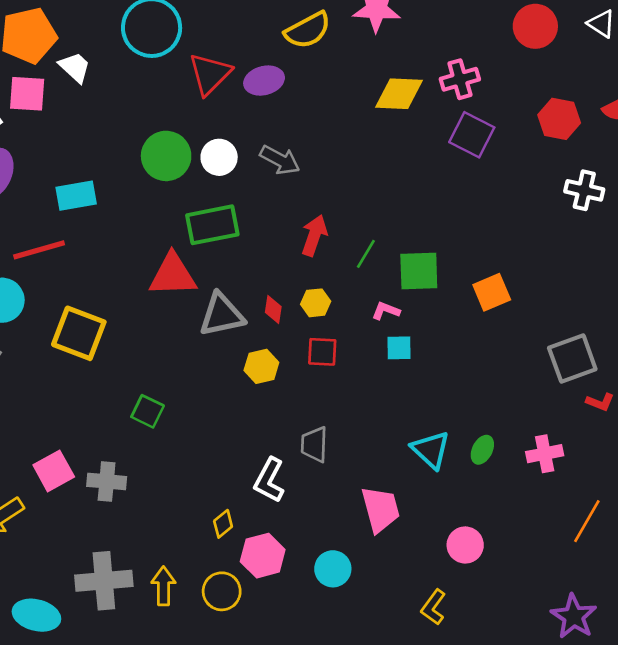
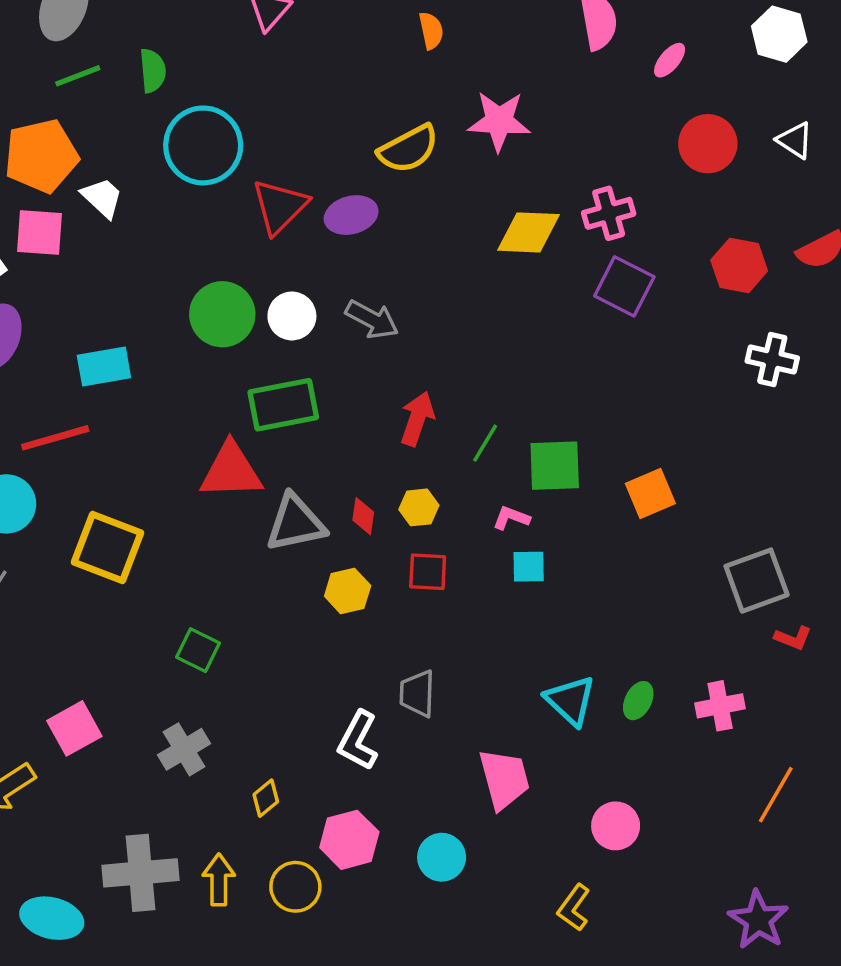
gray cross: (107, 481) -> (184, 749), moved, turned -36
yellow diamond: (223, 524) -> (266, 798), moved

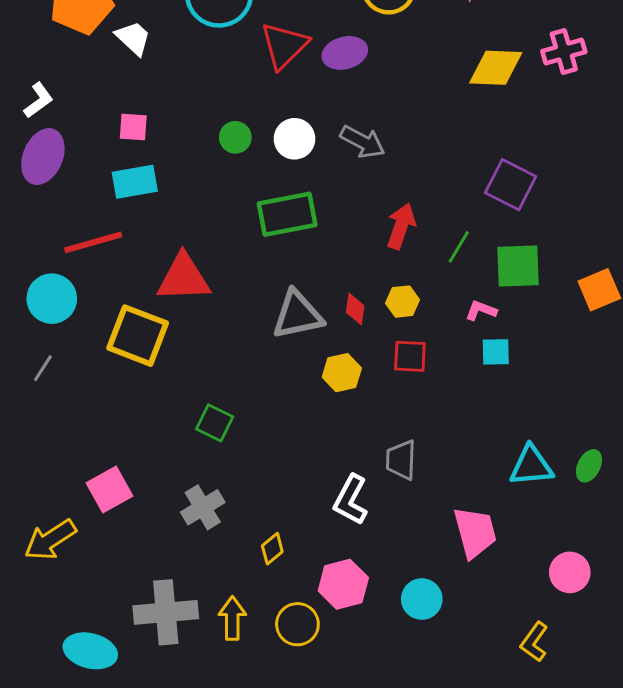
pink square: (40, 232) -> (133, 127), moved, size x0.7
purple square: (624, 286) -> (511, 185), moved
green circle: (222, 314) -> (235, 137), size x0.6
red triangle: (231, 471) -> (184, 278), moved
cyan triangle: (570, 701) -> (531, 466), turned -48

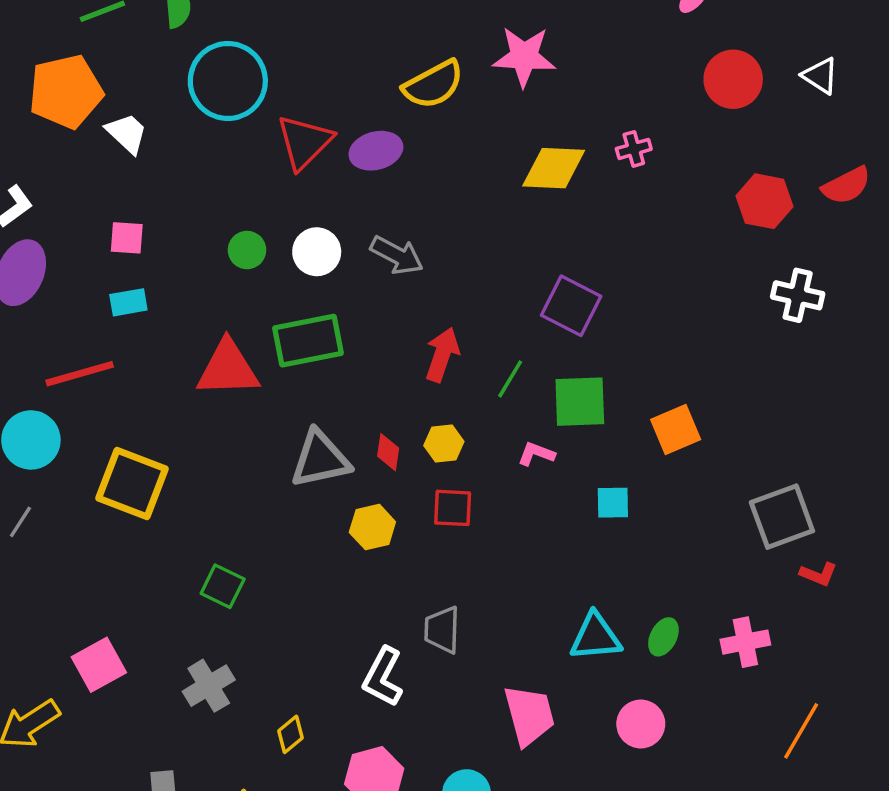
pink cross: (564, 51) -> (634, 149), size x0.7
cyan rectangle: (135, 182) -> (128, 302), size x0.7
red triangle: (184, 278) -> (228, 369), moved
cyan square: (496, 352) -> (613, 503), moved
pink circle: (570, 572) -> (641, 724), moved

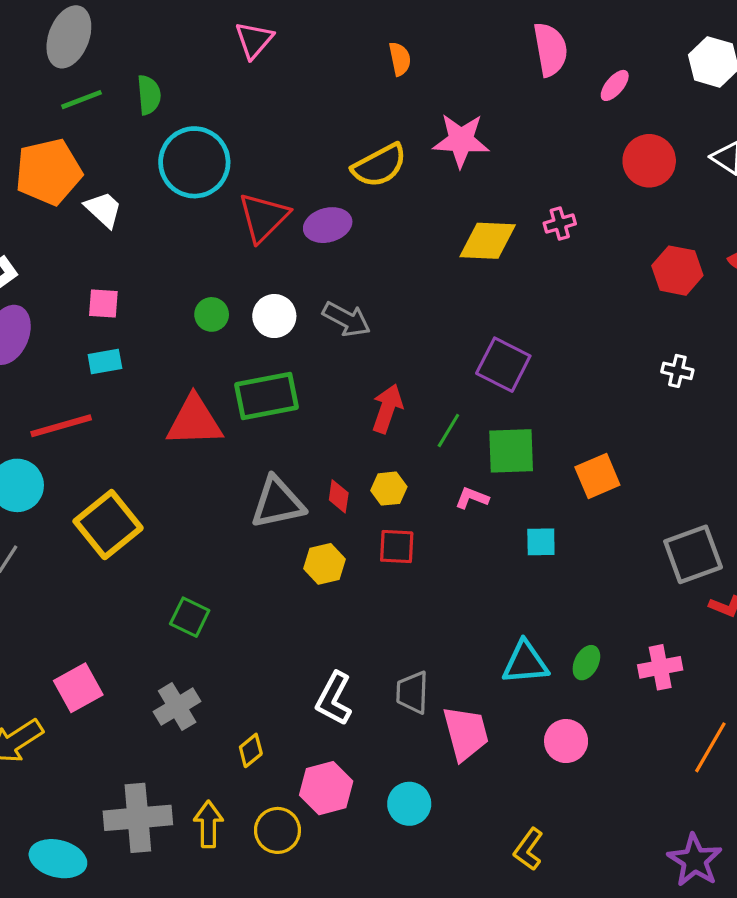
white cross: (798, 295) -> (677, 371), moved, size x0.7
yellow square: (132, 484) -> (108, 525), turned 30
gray trapezoid: (442, 630) -> (412, 692), moved

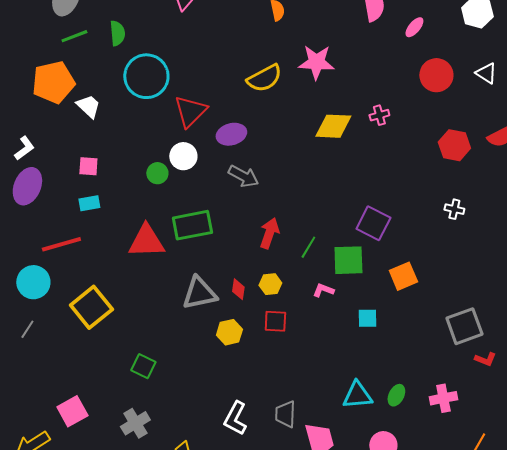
purple ellipse: (328, 225) -> (231, 134), moved
white circle: (274, 316) -> (183, 156), moved
purple square: (503, 365) -> (373, 223), moved

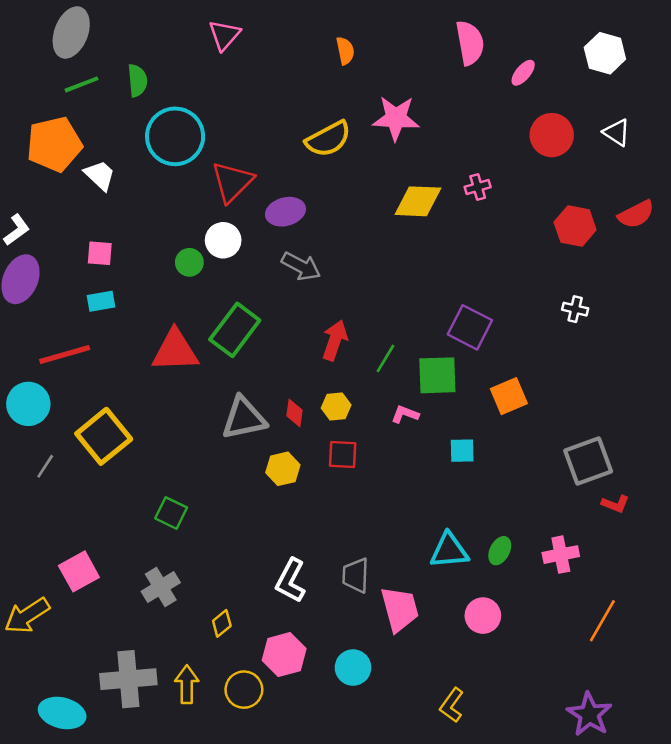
green rectangle: (192, 225) -> (235, 330), turned -42
gray line: (27, 329) -> (45, 466), moved

